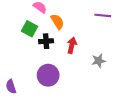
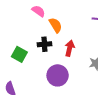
green square: (30, 29) -> (19, 54), moved
purple circle: (48, 75) -> (58, 75), moved

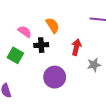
pink semicircle: (38, 11) -> (25, 32), moved
red arrow: (70, 48) -> (76, 47), moved

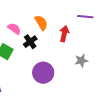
black cross: (41, 45) -> (30, 42), turned -32
red arrow: (76, 47) -> (64, 34), moved

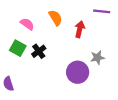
black cross: (30, 42) -> (39, 51), moved
purple circle: (43, 73) -> (78, 72), moved

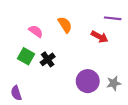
red arrow: (80, 29) -> (100, 37), moved, turned 105
gray star: (97, 58) -> (114, 83), moved

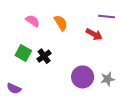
pink semicircle: (36, 31) -> (33, 21), moved
purple semicircle: (16, 93) -> (14, 88), turned -48

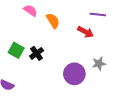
pink semicircle: (33, 21) -> (30, 10), moved
gray star: (108, 79) -> (99, 64), moved

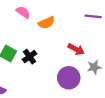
orange semicircle: (53, 21) -> (46, 23), turned 98
red arrow: (86, 32) -> (76, 49), moved

